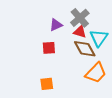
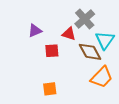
purple triangle: (56, 25) -> (35, 31), moved
red triangle: (80, 32) -> (69, 34), moved

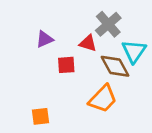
orange trapezoid: (102, 77) -> (103, 99), moved
orange square: (50, 89) -> (41, 116), moved

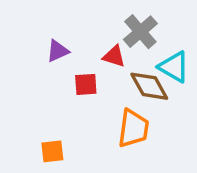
cyan triangle: (134, 51) -> (174, 67), turned -35
orange trapezoid: (103, 99) -> (133, 128), turned -36

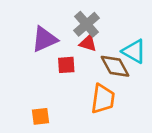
gray cross: (140, 32) -> (87, 24), moved
purple triangle: (58, 51) -> (45, 39), size x1.5

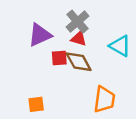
brown diamond: (115, 66) -> (79, 62), moved
orange trapezoid: (103, 99) -> (104, 99), moved

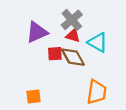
cyan triangle: (120, 46) -> (98, 42), moved

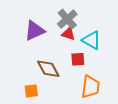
red square: (55, 54) -> (78, 59), moved
brown diamond: (73, 57) -> (48, 69), moved

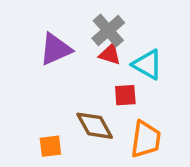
brown diamond: (48, 69) -> (95, 126), moved

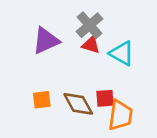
red square: (125, 95) -> (105, 98), moved
orange square: (50, 146) -> (42, 100), moved

